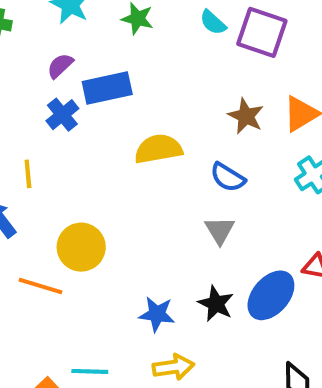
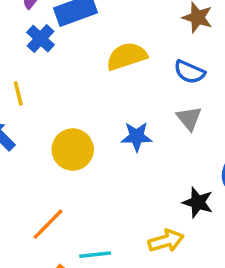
orange line: (41, 286) -> (48, 224), moved, turned -54
black star: (216, 304) -> (198, 202), moved
blue star: (157, 314) -> (137, 137), moved

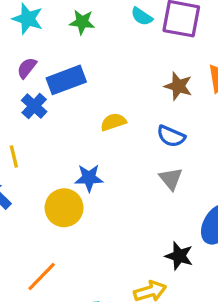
yellow semicircle: (127, 56) -> (113, 122), size x0.7
blue star: (137, 137) -> (89, 178), moved

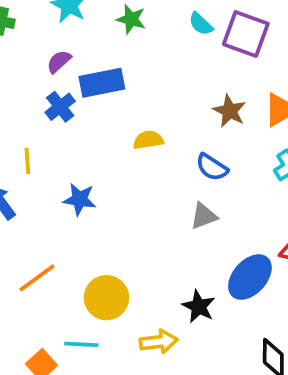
blue star: (89, 178) -> (80, 199), moved
gray triangle: (171, 179) -> (204, 216), turned 40
yellow circle: (64, 208) -> (106, 298), moved
orange line: (42, 276) -> (37, 278), moved

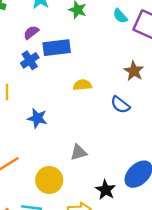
gray triangle: (204, 216) -> (79, 152), moved

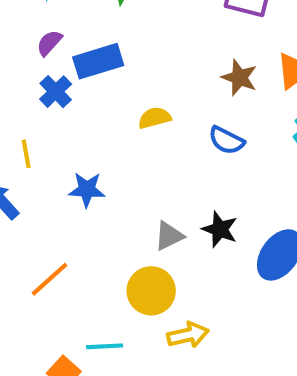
yellow circle: (49, 180) -> (151, 291), moved
black star: (106, 190) -> (220, 229), moved

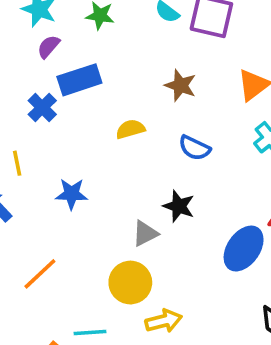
purple semicircle: (49, 43) -> (48, 47), moved
brown star: (239, 78) -> (180, 85), moved
black star: (220, 229) -> (179, 206), moved

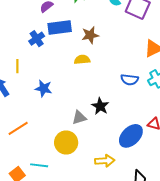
brown star: (180, 85) -> (90, 35), moved, turned 30
blue semicircle: (194, 148) -> (130, 80), moved, turned -30
yellow arrow: (164, 321) -> (105, 161), moved

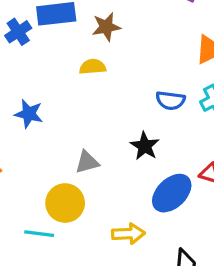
black star: (100, 106) -> (145, 146), moved
cyan line: (39, 165) -> (39, 234), moved

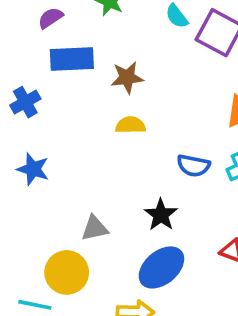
blue cross: (18, 32) -> (25, 102), moved
yellow semicircle: (93, 67) -> (131, 125), moved
blue ellipse: (172, 193) -> (161, 267), moved

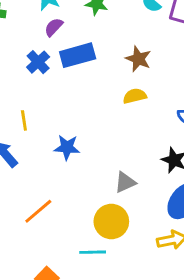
brown star: (127, 78) -> (138, 59), moved, turned -30
blue cross: (25, 102) -> (38, 62), moved

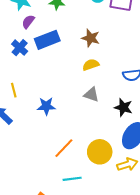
gray triangle: (125, 182) -> (91, 95), moved, turned 49
orange line: (38, 211) -> (64, 148), moved
yellow circle: (111, 221) -> (100, 152), moved

